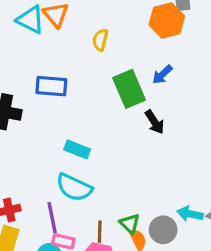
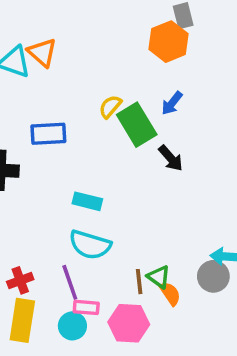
yellow semicircle: (100, 40) -> (110, 107), moved, turned 35
gray circle: (163, 230) -> (213, 276), moved
brown line: (100, 232) -> (139, 282), moved

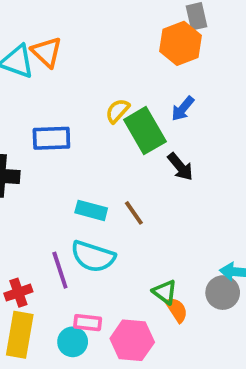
purple line: (70, 282) -> (60, 270), moved
brown line: (139, 282) -> (134, 213), moved, turned -30

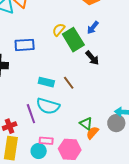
orange semicircle: (177, 310) -> (92, 133), turned -104

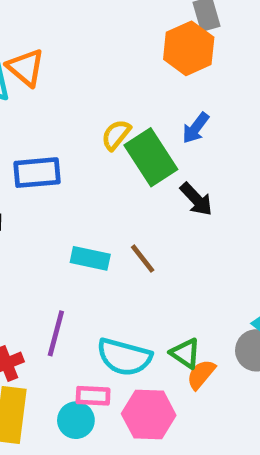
cyan semicircle: (48, 106) -> (124, 357), moved
purple line: (31, 114) -> (56, 333), turned 36

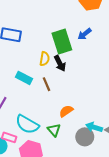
yellow semicircle: (116, 135) -> (45, 59), moved, turned 136
black arrow: (196, 199) -> (60, 63), moved
orange semicircle: (201, 374) -> (66, 111), moved

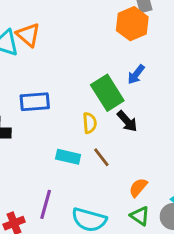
black arrow: (60, 63) -> (127, 121), moved
green triangle: (54, 130) -> (140, 216), moved

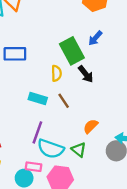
purple line: (46, 204) -> (37, 132), moved
green triangle: (140, 216) -> (79, 150), moved

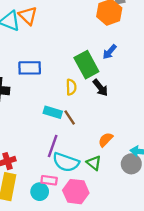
brown line: (64, 101) -> (70, 118), moved

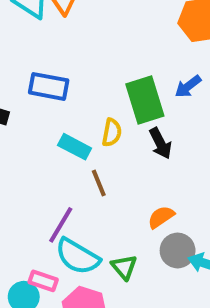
cyan rectangle: (53, 112) -> (75, 147), moved
orange semicircle: (106, 140) -> (161, 217), moved
gray circle: (131, 164) -> (178, 250), moved

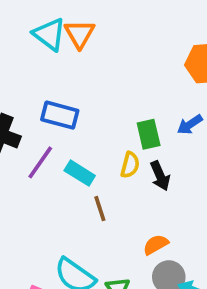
green rectangle: (145, 100) -> (149, 134), size x0.7
yellow semicircle: (112, 133) -> (130, 165), moved
purple line: (61, 225) -> (40, 162), moved

